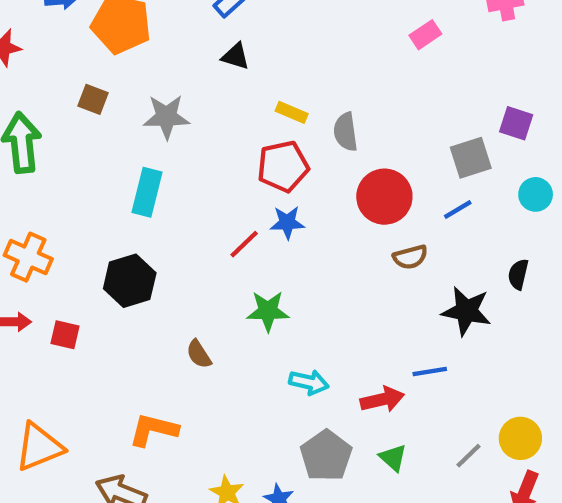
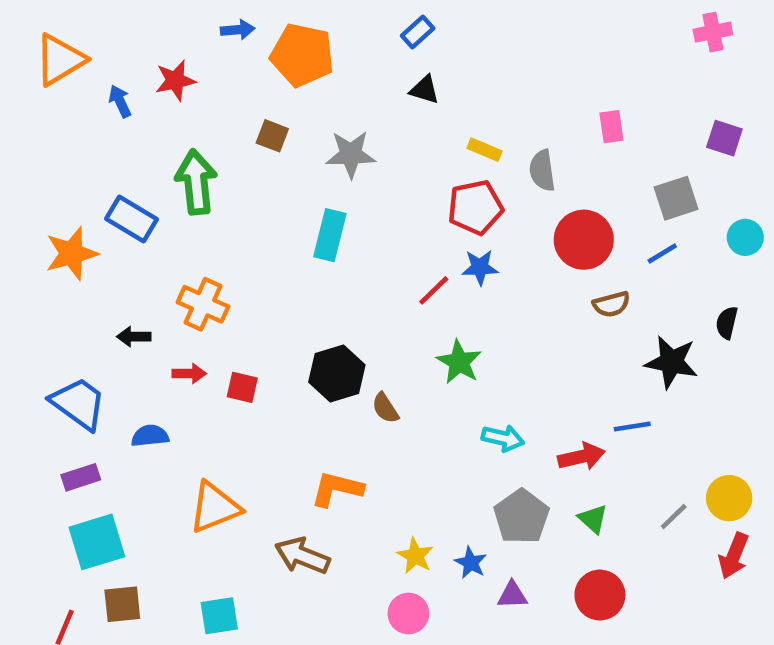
pink rectangle: (425, 35) -> (611, 127), moved, turned -64
purple square: (516, 123) -> (724, 138), moved
black hexagon: (130, 281) -> (337, 374), moved
green star: (268, 311) -> (459, 362), turned 30

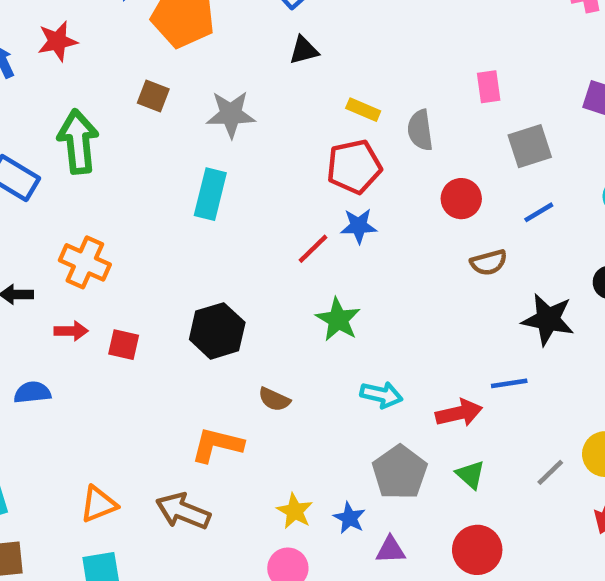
black triangle: (425, 90) -> (304, 50), turned -32
gray square: (676, 198) -> (530, 146), moved
red circle: (584, 240) -> (461, 199), size x0.7
brown semicircle: (385, 408) -> (274, 399), moved, turned -32
orange triangle: (215, 507) -> (99, 504), moved, size x0.7

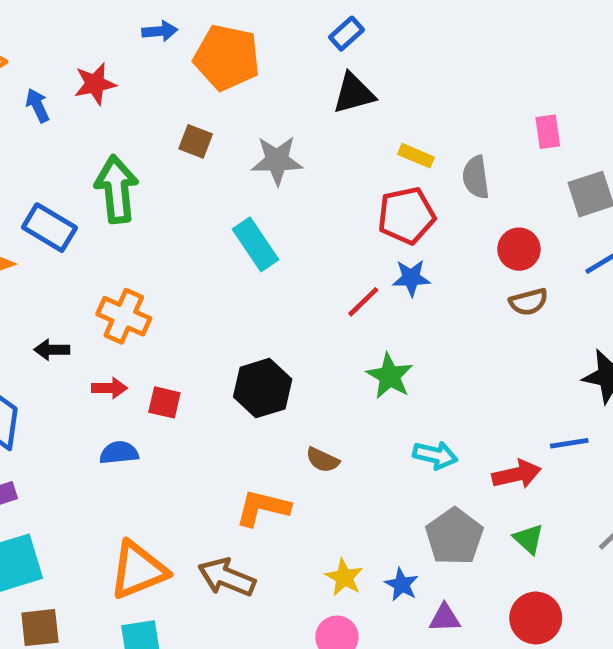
black triangle: (304, 50) -> (354, 93), size x1.4
cyan rectangle: (210, 194) -> (255, 244), turned -48
brown semicircle: (489, 262) -> (529, 302), moved
blue semicircle: (32, 392) -> (119, 453), moved
orange triangle: (99, 504) -> (138, 570), size x1.5

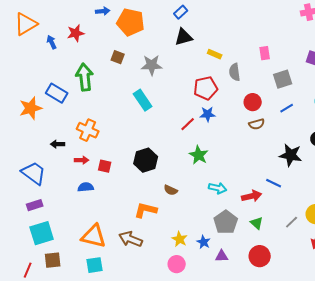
yellow rectangle: (416, 156) -> (215, 54), moved
blue line: (569, 443) -> (274, 183), turned 35
orange triangle: (138, 570) -> (94, 236), turned 36

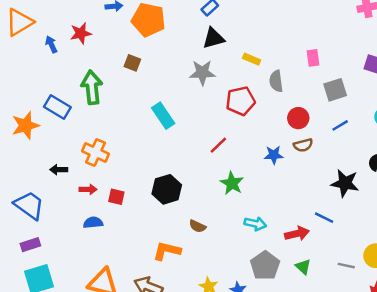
gray star: (152, 65) -> (202, 73), moved
blue star: (208, 114) -> (274, 155), moved
gray line: (292, 222) -> (346, 266), turned 56

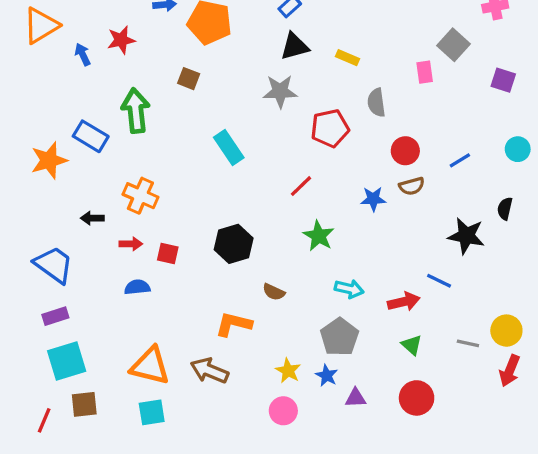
yellow rectangle: (252, 59) -> (348, 58), moved
gray square: (335, 90) -> (453, 45), moved, turned -30
gray pentagon: (265, 266) -> (340, 337), moved

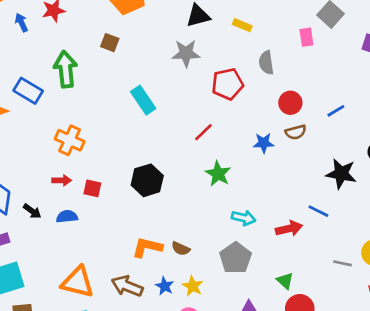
black arrow: (92, 218) -> (32, 211), moved, turned -144
brown semicircle: (274, 292) -> (181, 249), moved
green triangle: (412, 345) -> (285, 281), moved
blue star: (327, 375) -> (165, 286), moved

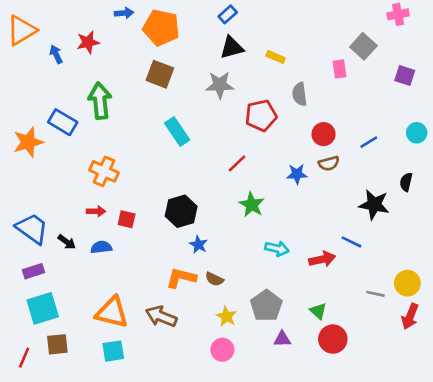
brown square: (110, 43) -> (160, 74), moved, size x1.5
gray pentagon: (236, 258) -> (266, 306), moved
blue star: (165, 286) -> (198, 245), moved

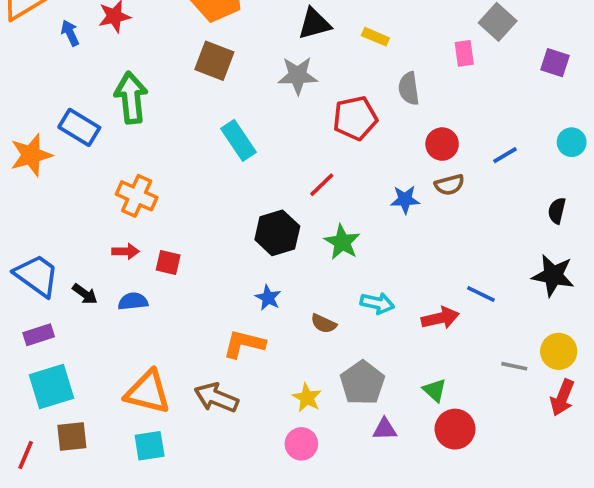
black star: (374, 205) -> (553, 275), moved
black hexagon: (181, 211) -> (277, 233), moved
brown semicircle: (214, 279) -> (324, 324), moved

